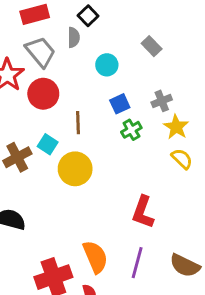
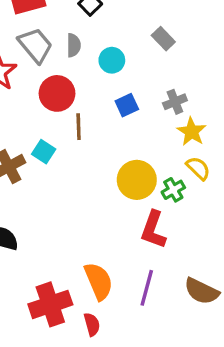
gray semicircle: (74, 37) -> (74, 45), moved
red circle: (43, 94) -> (57, 93), moved
green cross: (131, 130) -> (173, 190), moved
yellow circle: (75, 169) -> (137, 180), moved

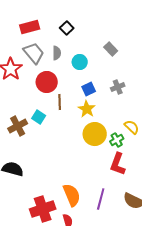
yellow star: (192, 132) -> (87, 109), moved
red L-shape: (153, 230) -> (118, 164), moved

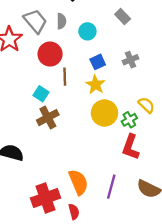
brown cross: (18, 126) -> (48, 118), moved

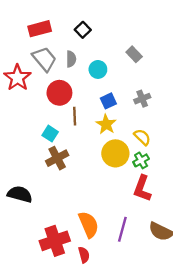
yellow semicircle: (146, 105) -> (142, 137), moved

